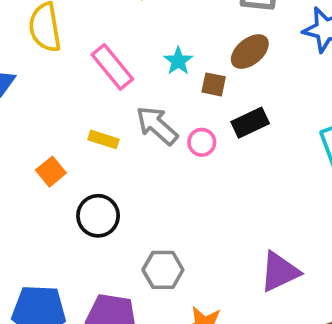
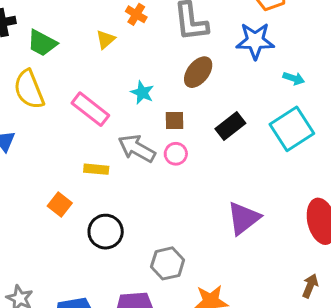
brown square: (214, 84) -> (175, 120), moved
black rectangle: (250, 123) -> (230, 126), moved
purple triangle: (280, 272) -> (243, 218), moved

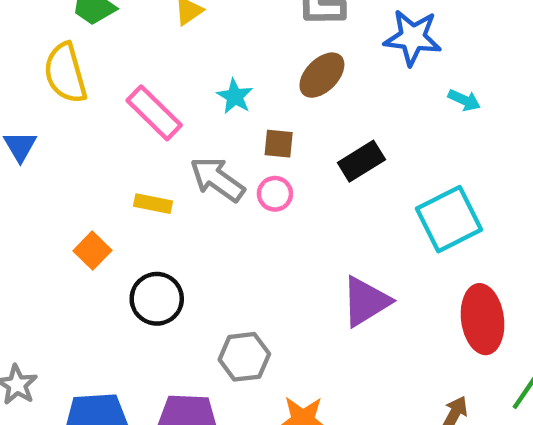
cyan square: (292, 129) -> (449, 219), moved

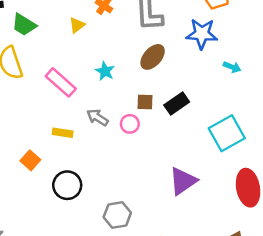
brown square: (279, 144) -> (145, 102), moved
gray arrow: (217, 179) -> (98, 117), size x0.7

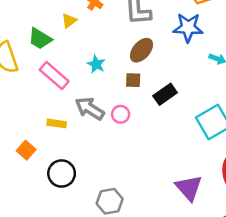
green trapezoid: (24, 25) -> (40, 39), moved
brown square: (145, 102) -> (133, 80), moved
gray arrow: (98, 117) -> (90, 108), size x1.4
purple triangle: (183, 181) -> (189, 188), moved, turned -36

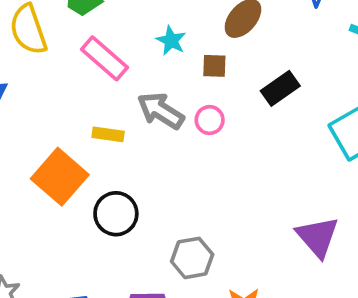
brown square: (133, 80) -> (214, 66), moved
orange square: (26, 150) -> (60, 177), size x1.8

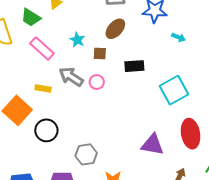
black rectangle: (280, 88) -> (134, 66), turned 30
purple triangle: (318, 237) -> (152, 145), turned -40

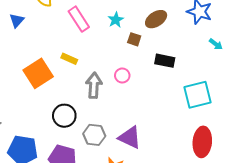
gray arrow: (71, 77) -> (94, 85), moved, turned 45
pink circle: (97, 82) -> (122, 76), moved
black circle: (46, 130) -> (64, 116), moved
purple triangle: (152, 145) -> (130, 138), moved

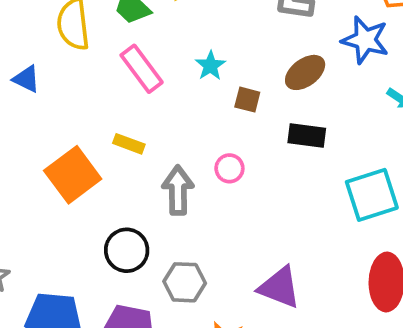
brown ellipse: (156, 19) -> (305, 72), moved
blue triangle: (17, 20) -> (26, 79), turned -42
purple triangle: (130, 138) -> (279, 287), moved

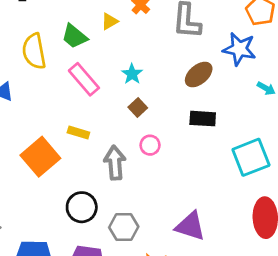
brown square: (247, 100) -> (138, 107), moved, turned 36

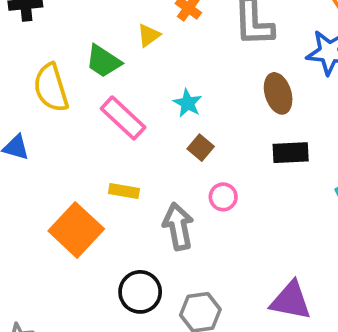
brown ellipse: (199, 75) -> (278, 93), turned -60

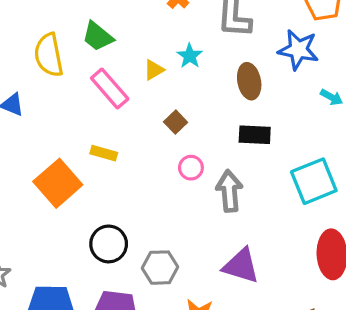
yellow triangle: (149, 35) -> (154, 70), moved
cyan star: (188, 103) -> (190, 56), moved
gray arrow: (178, 226) -> (229, 191), moved

